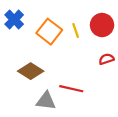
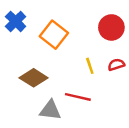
yellow line: (76, 30) -> (90, 66), moved

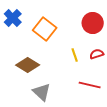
red line: (78, 97) -> (90, 85), moved
gray triangle: (50, 110) -> (42, 92), turned 36

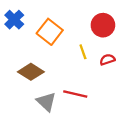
yellow line: (75, 55) -> (83, 52), moved
red line: (90, 85) -> (75, 94), moved

